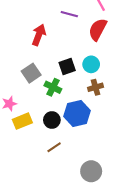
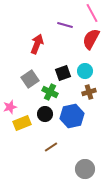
black circle: (52, 120) -> (45, 114), moved

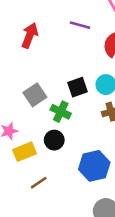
red arrow: (37, 44) -> (30, 35), moved
blue hexagon: (72, 116) -> (94, 166), moved
brown line: (51, 147) -> (39, 183), moved

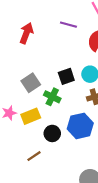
black circle: (54, 140) -> (52, 133), moved
yellow rectangle: (25, 152) -> (31, 116), moved
blue hexagon: (94, 166) -> (80, 126), moved

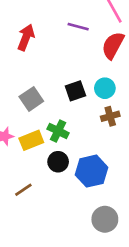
green cross: (52, 97) -> (58, 131), moved
blue hexagon: (80, 126) -> (91, 171), moved
brown line: (34, 156) -> (23, 190), moved

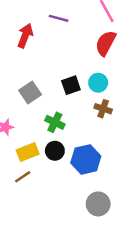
purple line: (78, 27) -> (59, 18), moved
brown cross: (110, 116) -> (103, 109), turned 35
yellow rectangle: (31, 140) -> (28, 152), moved

